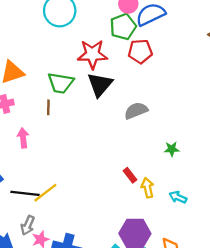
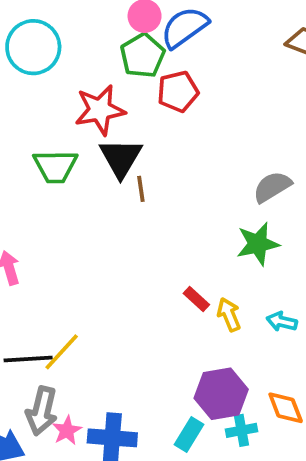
brown line: (48, 107) -> (141, 189), moved
gray semicircle: (136, 111) -> (272, 187), moved
green star: (172, 149) -> (258, 244), size x1.6
gray arrow: (28, 225) -> (42, 411), size x1.4

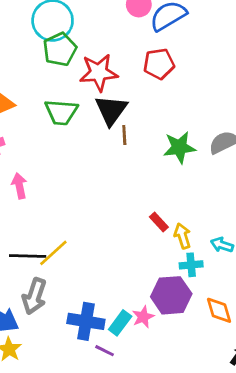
green pentagon: (143, 55) -> (60, 49), moved
green star: (258, 244) -> (179, 147), moved
pink star: (67, 430) -> (143, 317), moved
cyan cross: (241, 430) -> (191, 265), moved
cyan rectangle: (189, 435) -> (120, 323), moved

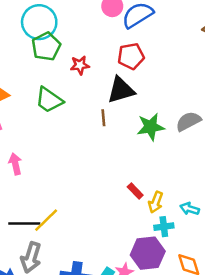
red star: (99, 72) -> (80, 65), size x0.6
black triangle: (111, 110) -> (121, 90), moved, turned 40
green trapezoid: (61, 112) -> (49, 100), turned 32
yellow arrow: (182, 236) -> (156, 202), turned -140

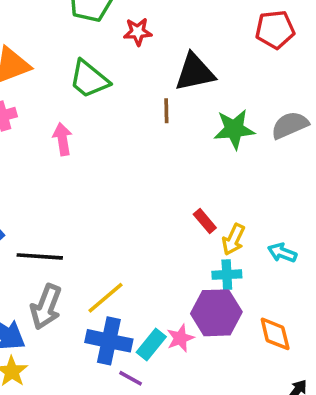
red pentagon: (131, 56) -> (275, 30), moved
pink arrow: (15, 164) -> (62, 139), moved
yellow line: (46, 220) -> (106, 298), moved
cyan cross: (164, 227) -> (227, 275), moved

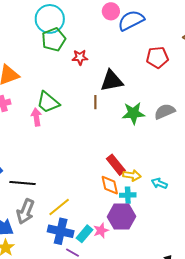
green trapezoid: (89, 79) -> (48, 102), moved
red rectangle: (205, 221) -> (116, 165), size x1.5
yellow arrow: (233, 240) -> (132, 175), turned -108
orange diamond: (275, 334) -> (110, 185), moved

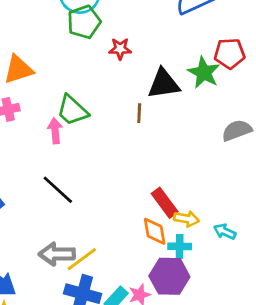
green star: (133, 113) -> (204, 73), moved, turned 30
black line: (22, 183) -> (58, 190), moved, turned 35
gray arrow: (26, 211) -> (57, 254), moved, turned 65

